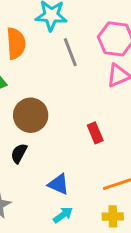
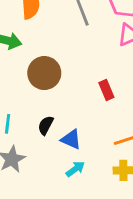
black semicircle: (19, 153) -> (46, 125), moved

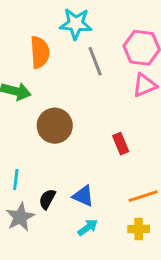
black semicircle: (46, 125) -> (47, 199), moved

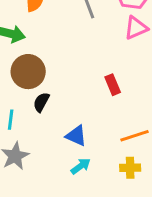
brown circle: (55, 126) -> (28, 72), moved
black semicircle: (47, 199) -> (41, 102), moved

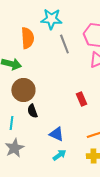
black semicircle: (41, 102) -> (32, 111), turned -48

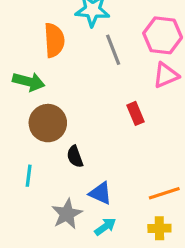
red rectangle: (81, 99) -> (135, 113), moved
black semicircle: (32, 111) -> (75, 157), moved
gray star: (14, 148) -> (67, 214), moved

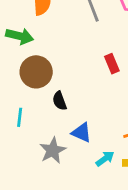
cyan arrow: (105, 227) -> (105, 159), moved

